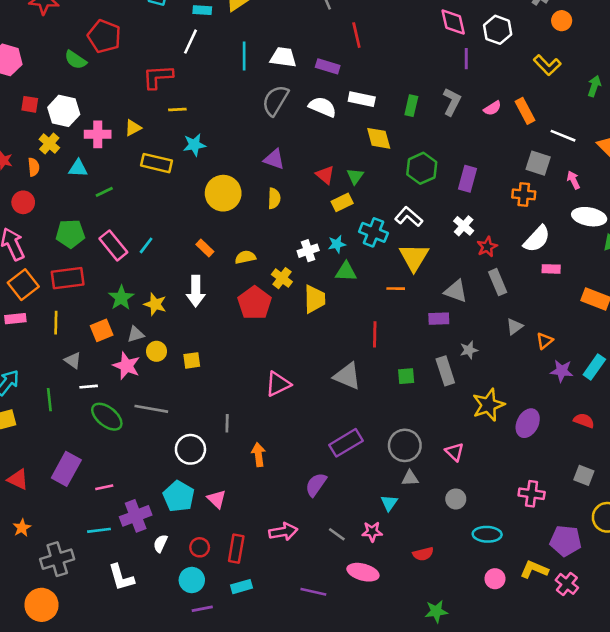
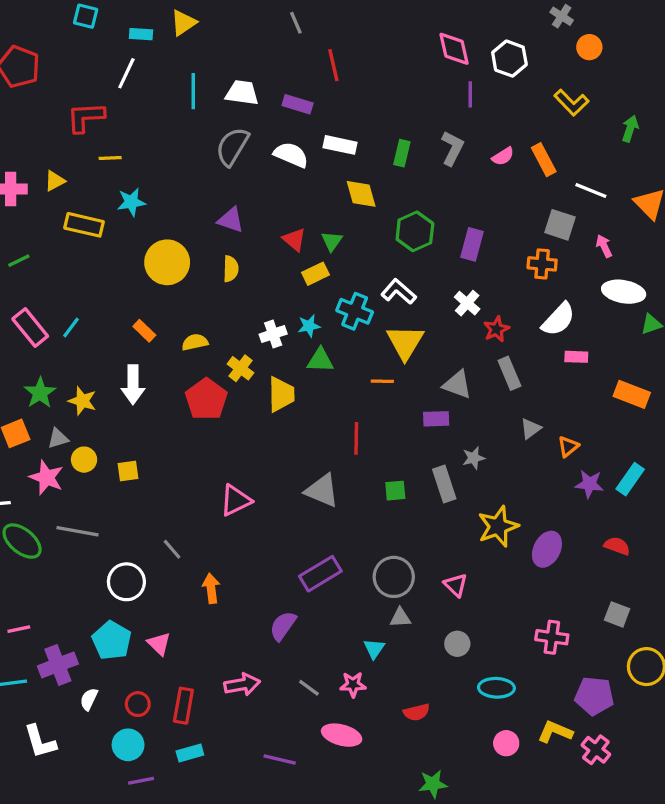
gray line: (227, 423) -> (172, 549), turned -42

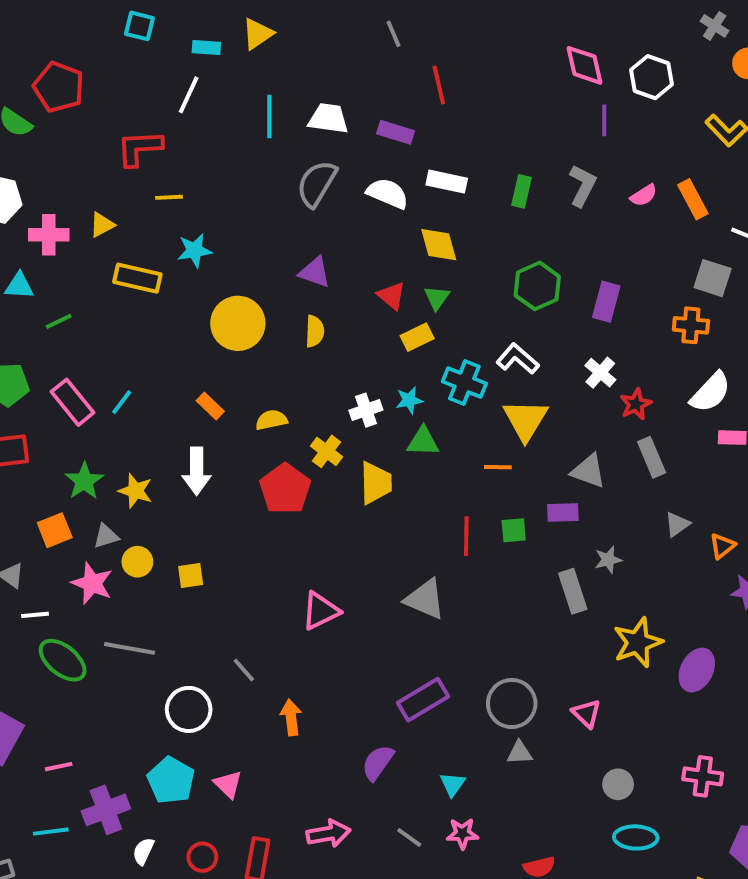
yellow diamond: (361, 194) -> (439, 245), moved
green square: (395, 491) -> (514, 530), moved
gray circle: (457, 644) -> (618, 784), moved
cyan triangle: (374, 649) -> (453, 784), moved

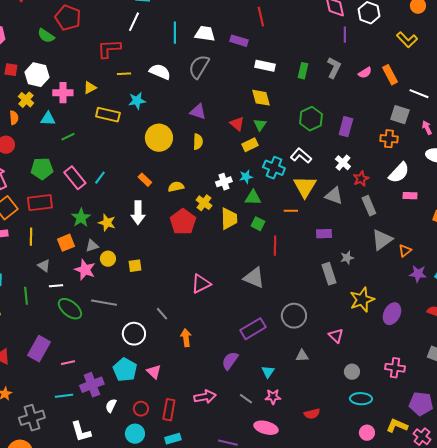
white semicircle: (388, 193) -> (160, 72), moved
gray triangle: (588, 471) -> (334, 196), moved
gray triangle: (677, 524) -> (382, 240), size x1.6
green square: (514, 530) -> (258, 224), moved, turned 32
gray circle: (512, 704) -> (294, 316), moved

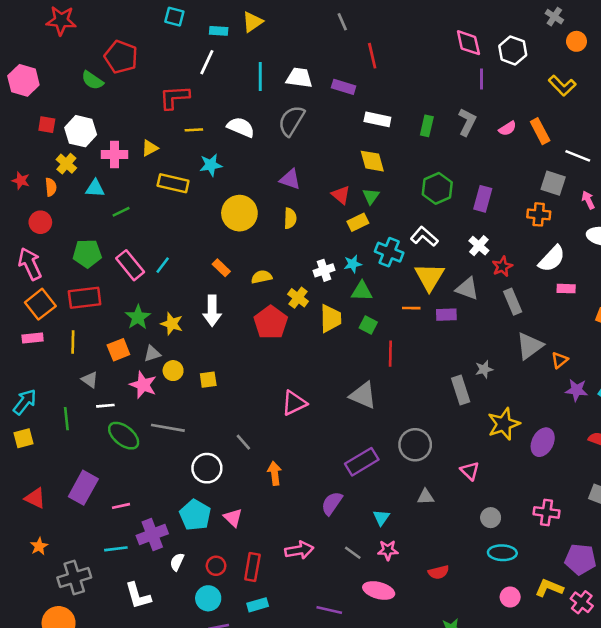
purple rectangle: (324, 234) -> (446, 315), moved

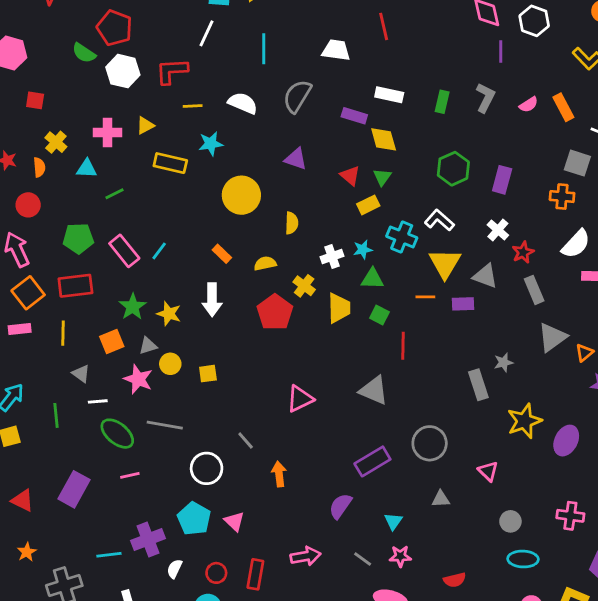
white trapezoid: (299, 78) -> (336, 50), moved
purple rectangle: (344, 87) -> (354, 116), moved
white hexagon: (81, 131) -> (123, 71), moved
yellow semicircle: (290, 218) -> (292, 223), moved
pink line: (121, 506) -> (130, 475), moved

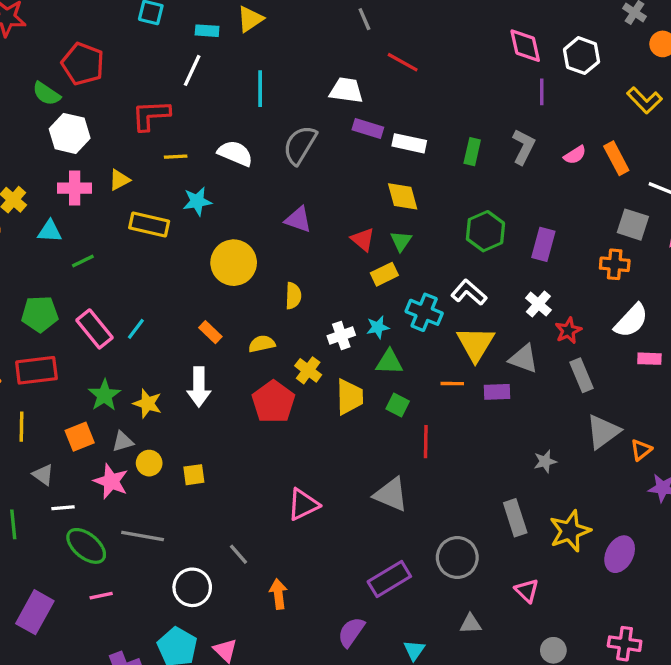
red line: (384, 26) -> (403, 62), turned -48
white hexagon: (123, 71) -> (70, 133), moved
purple rectangle: (354, 116) -> (368, 128), moved
gray rectangle: (478, 385) -> (515, 518), moved

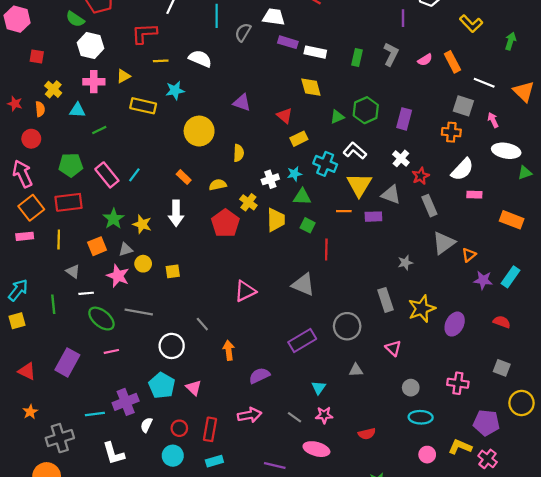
gray semicircle: (300, 145) -> (243, 32), moved, size x0.7
green triangle: (401, 241) -> (337, 117), moved, turned 32
purple semicircle: (351, 632) -> (259, 376), moved, turned 30

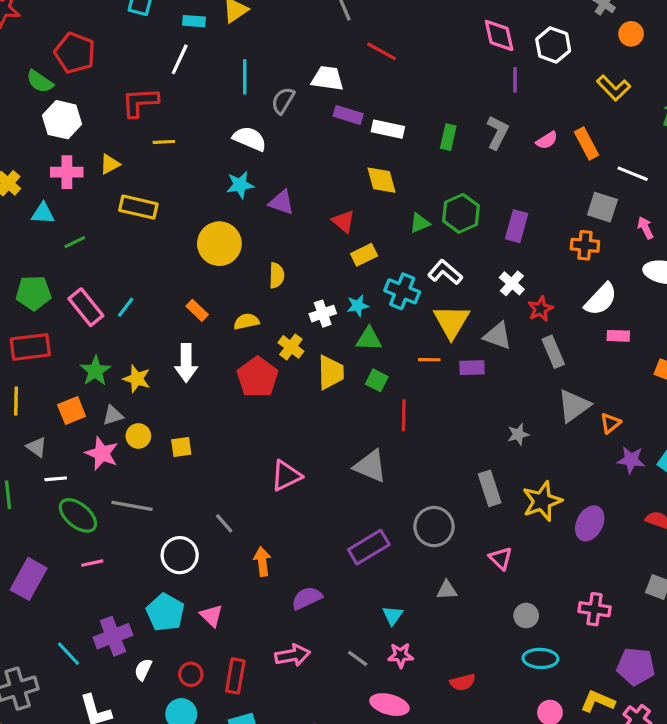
white semicircle: (200, 59) -> (250, 139), moved
cyan star: (175, 90) -> (240, 185), moved
cyan line: (95, 414) -> (68, 654), turned 54

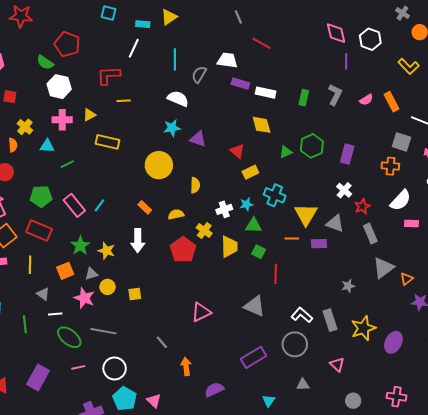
white L-shape: (445, 272) -> (302, 315), moved
red rectangle: (30, 347) -> (39, 231), turned 30
white circle: (180, 555) -> (115, 368), moved

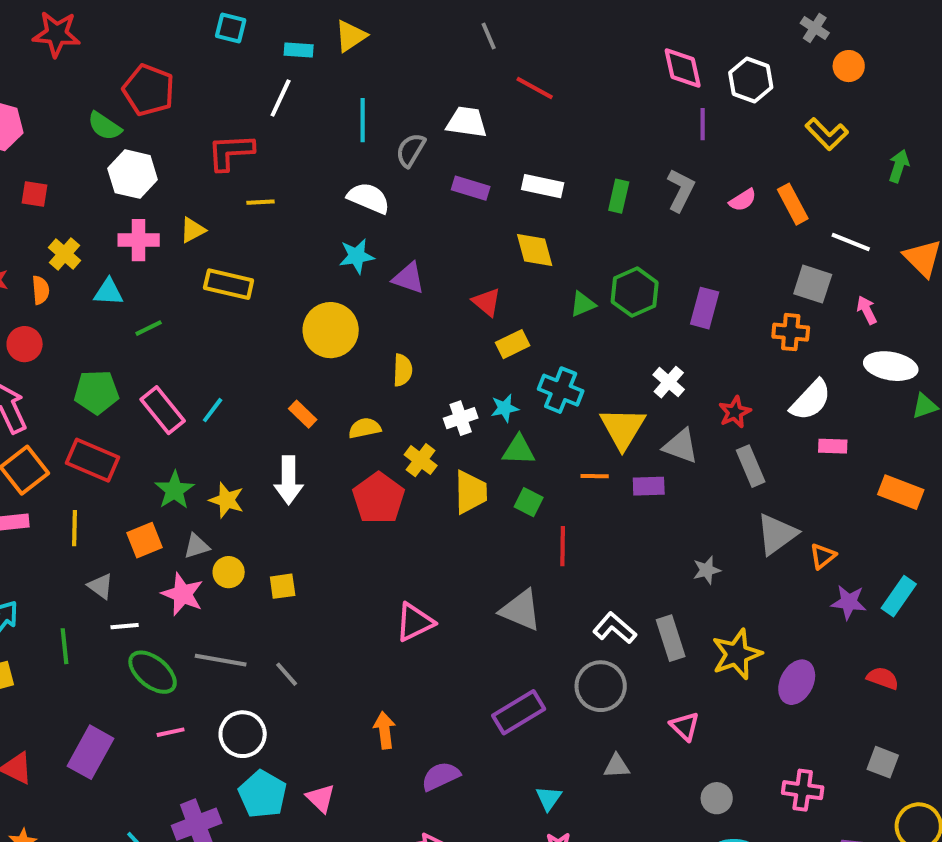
purple rectangle: (240, 84) -> (471, 188), moved
white cross: (344, 190) -> (669, 382), moved
gray line: (162, 342) -> (287, 674), moved

